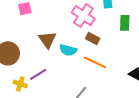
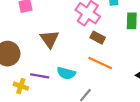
cyan semicircle: (68, 50) -> (66, 73), moved
purple line: (38, 74) -> (40, 76), turned 42

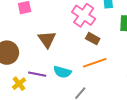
orange line: (100, 63) -> (95, 63), turned -45
yellow cross: (21, 86) -> (19, 84), turned 32

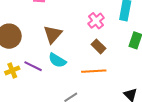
pink cross: (84, 15) -> (96, 21), size x0.7
cyan semicircle: (62, 72) -> (57, 60), moved

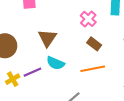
purple line: (33, 66) -> (32, 72), turned -42

